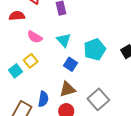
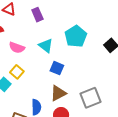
cyan pentagon: (95, 49) -> (76, 36), moved
gray square: (98, 99) -> (90, 98), turned 30

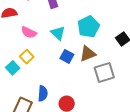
brown triangle: (58, 93) -> (88, 54), moved
gray square: (90, 98) -> (104, 72), moved

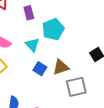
cyan pentagon: (89, 27) -> (53, 29), moved

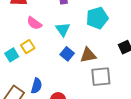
cyan pentagon: (53, 29) -> (97, 18), moved

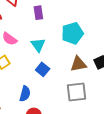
brown triangle: (88, 55) -> (78, 64), moved
blue semicircle: (36, 86) -> (25, 94), moved

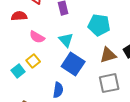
cyan pentagon: (72, 33) -> (99, 25), turned 30
blue square: (43, 69) -> (73, 64), size x1.6

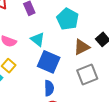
cyan pentagon: (99, 25) -> (68, 19), turned 30
blue semicircle: (58, 90) -> (49, 88), moved

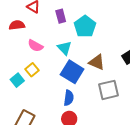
cyan pentagon: (68, 19) -> (85, 26), moved
brown triangle: (82, 47) -> (97, 62), moved, turned 42

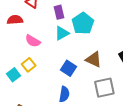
cyan triangle: (64, 48) -> (62, 33), moved, turned 42
blue square: (72, 72) -> (69, 68), size x0.7

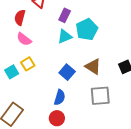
purple rectangle: (59, 12) -> (65, 15), turned 32
red semicircle: (15, 20) -> (20, 17), turned -77
pink semicircle: (33, 41) -> (24, 39), moved

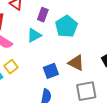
cyan triangle: (65, 37) -> (34, 35), moved
blue square: (67, 72) -> (51, 71), turned 35

